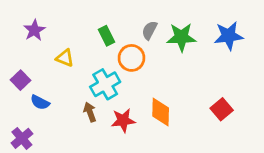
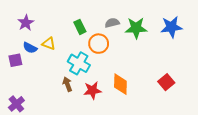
gray semicircle: (150, 30) -> (112, 23), turned 48
purple square: (21, 80) -> (15, 60), turned 32
cyan cross: (105, 84) -> (79, 63), turned -30
blue semicircle: (40, 102) -> (30, 48), moved

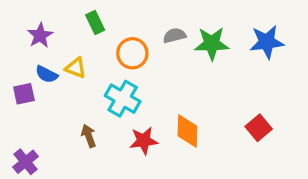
green rectangle: (80, 27) -> (95, 23), moved
orange circle: (99, 44) -> (132, 53), moved
brown arrow: (67, 84) -> (89, 136), moved

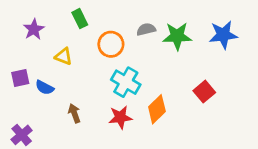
blue semicircle: (47, 74) -> (45, 88), moved
cyan cross: (123, 99) -> (126, 82), moved
red square: (259, 128) -> (204, 92), moved
orange diamond: (187, 131) -> (157, 109), turned 44

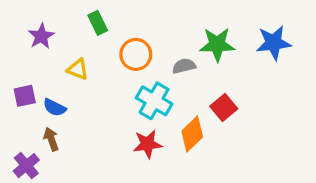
gray semicircle: (146, 29) -> (184, 66), moved
red square: (204, 92) -> (224, 107), moved
brown arrow: (74, 113) -> (51, 139), moved

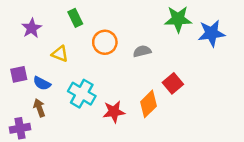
green star: (217, 44) -> (178, 19), moved
cyan cross: (154, 101) -> (82, 94), moved
purple cross: (26, 166) -> (20, 128), turned 30

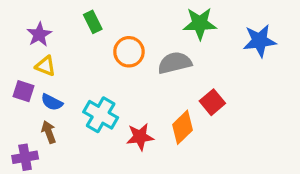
green star: (178, 19) -> (200, 23), moved
gray semicircle: (142, 51) -> (175, 63), size x1.5
yellow triangle: (60, 54) -> (46, 66), moved
purple square: (19, 74) -> (24, 91), turned 30

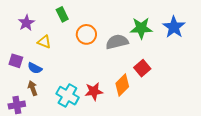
green star: (200, 23) -> (141, 28), moved
blue star: (260, 41) -> (174, 27), turned -30
yellow triangle: (46, 66) -> (44, 42), moved
cyan cross: (101, 115) -> (67, 96), moved

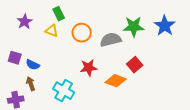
yellow triangle: (44, 42) -> (52, 31), moved
orange diamond: (122, 85) -> (116, 81), turned 65
red star: (94, 91) -> (89, 68), moved

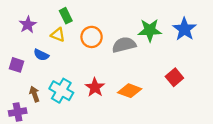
blue semicircle: (33, 65) -> (41, 55), moved
red square: (135, 65) -> (174, 77), moved
red star: (89, 68) -> (95, 87), moved, turned -30
cyan cross: (64, 91) -> (61, 91), moved

